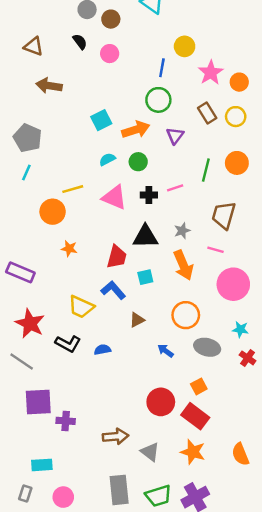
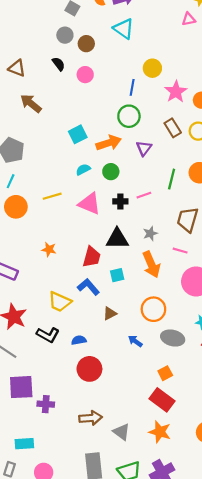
brown arrow: (49, 86) -> (31, 103), turned 30
orange circle: (53, 212) -> (16, 207), moved
red circle: (161, 402) -> (89, 369), moved

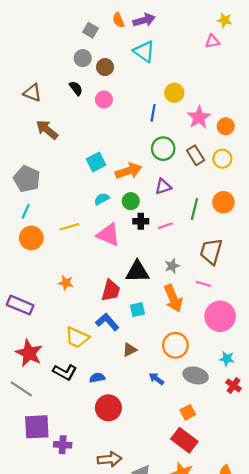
green circle: (129, 116) -> (163, 149), moved
purple triangle: (144, 148) -> (163, 187), moved, turned 35
black cross: (120, 201) -> (141, 221), moved

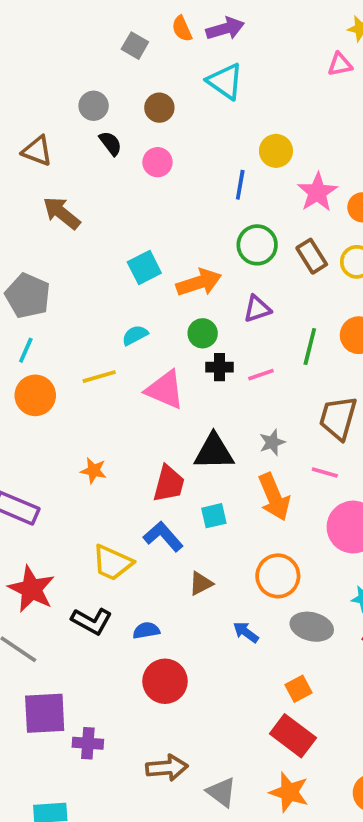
gray circle: (83, 58) -> (94, 106), moved
cyan semicircle: (102, 199) -> (135, 335), moved

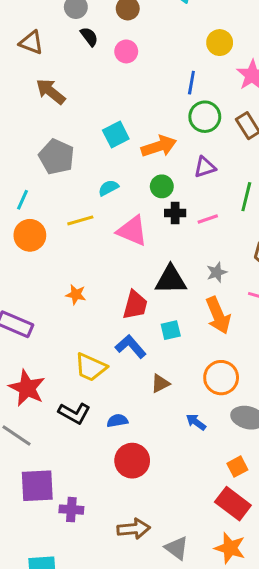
blue line: (240, 185) -> (191, 83), moved
gray pentagon: (28, 296) -> (57, 157), moved

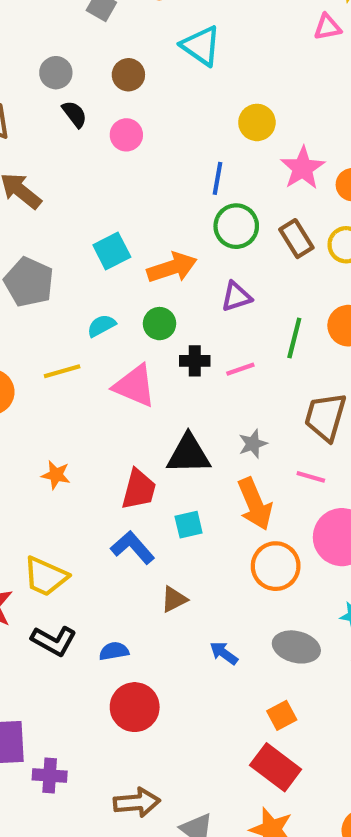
green circle: (162, 186) -> (160, 324), moved
yellow trapezoid: (91, 367) -> (45, 576), moved
orange circle: (221, 378) -> (276, 566), moved

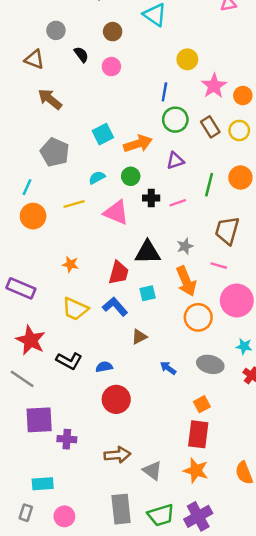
gray circle: (56, 73) -> (56, 30), moved
yellow trapezoid: (45, 576) -> (75, 309), moved
red rectangle: (276, 767) -> (198, 434), turned 60

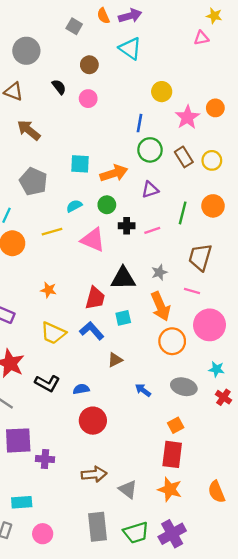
gray circle: (56, 30) -> (26, 51), moved, size x1.5
orange circle: (243, 96) -> (215, 108), moved
cyan square: (103, 134) -> (80, 164), turned 30

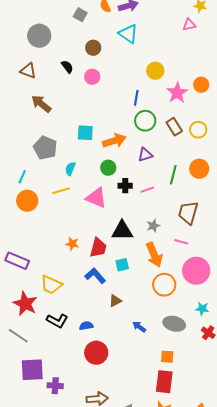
cyan semicircle: (74, 206) -> (70, 169), moved, turned -40
orange star: (49, 290) -> (72, 244), moved
yellow trapezoid: (53, 333) -> (51, 285), moved
orange square: (176, 425) -> (167, 357), turned 32

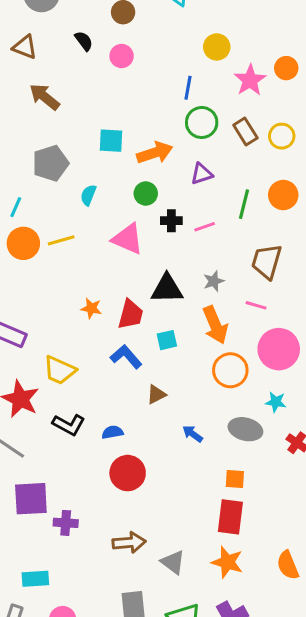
gray pentagon: (45, 148) -> (51, 163), turned 30
yellow line: (61, 191) -> (61, 240), moved
cyan star: (202, 309) -> (276, 402), moved

